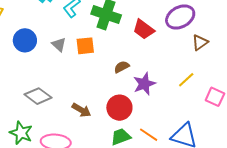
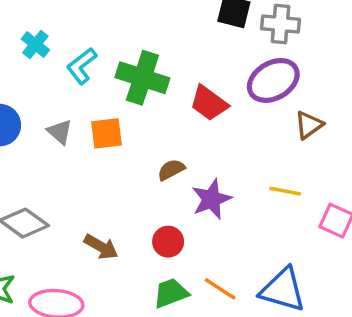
yellow line: (186, 80) -> (285, 191), turned 54
red circle: (119, 108) -> (168, 242), size x0.7

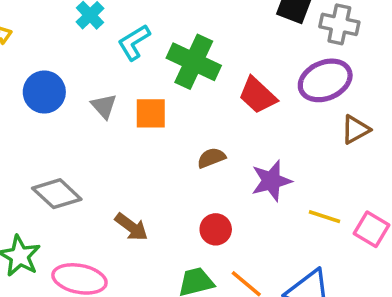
yellow line: (285, 191) -> (325, 217), moved
purple star: (211, 199) -> (271, 181), moved
red circle: (168, 242) -> (216, 229), moved

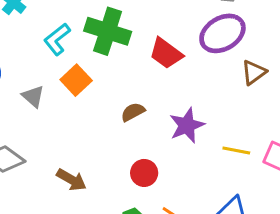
cyan L-shape: (134, 42) -> (57, 39), moved
gray triangle: (104, 106) -> (33, 96), moved
orange square: (151, 113) -> (76, 80), turned -36

